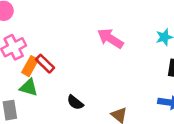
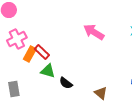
green triangle: (29, 87) -> (48, 71), moved

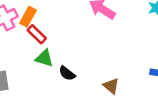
orange rectangle: (30, 54) -> (28, 17), moved

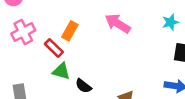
orange rectangle: (28, 17) -> (70, 31), moved

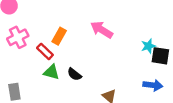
cyan star: (170, 22) -> (148, 46), moved
black semicircle: (83, 86) -> (74, 74), moved

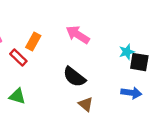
green triangle: (51, 72) -> (17, 96), moved
black semicircle: (74, 74) -> (74, 77), moved, size x1.5

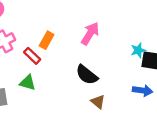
pink arrow: (78, 35) -> (90, 34), turned 90
green triangle: (17, 96) -> (28, 83), moved

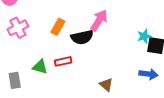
red rectangle: (32, 56) -> (63, 61), moved, turned -56
black semicircle: (87, 75) -> (82, 37), moved, turned -50

